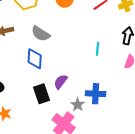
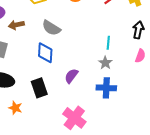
black rectangle: (42, 94) -> (39, 88), moved
gray star: (78, 105) -> (105, 63), moved

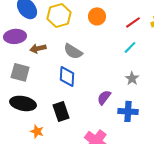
cyan line: (108, 43) -> (130, 47), moved, turned 40
gray star: (105, 63) -> (132, 78), moved
purple semicircle: (71, 76) -> (104, 97), moved

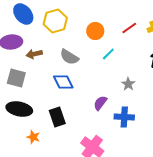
orange circle: (97, 16) -> (95, 31), moved
cyan line: (130, 47) -> (108, 54), moved
blue diamond: (67, 76) -> (63, 82), turned -30

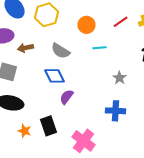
cyan line: (108, 54) -> (100, 48), turned 40
purple semicircle: (100, 103) -> (67, 97), moved
black rectangle: (57, 117) -> (49, 126), moved

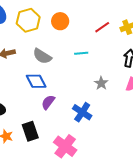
orange circle: (87, 25) -> (60, 21), moved
blue cross: (116, 111) -> (82, 112), moved, turned 30

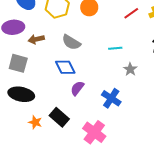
cyan line: (81, 53) -> (115, 48), moved
black rectangle: (30, 131) -> (59, 117), turned -30

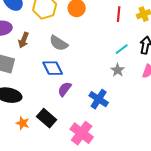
red line: (131, 13) -> (119, 14), turned -49
brown arrow: (36, 39) -> (24, 40), turned -56
cyan line: (115, 48) -> (122, 49), moved, turned -32

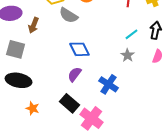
gray semicircle: (59, 43) -> (69, 15), moved
blue diamond: (53, 68) -> (80, 49), moved
black rectangle: (47, 118) -> (70, 103), moved

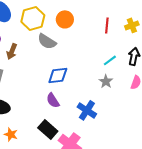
blue diamond: (80, 49) -> (58, 75), turned -70
purple semicircle: (75, 74) -> (53, 100), turned -70

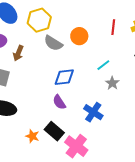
orange circle: (65, 19) -> (79, 36), moved
cyan line: (110, 60) -> (103, 65), moved
orange star: (11, 134) -> (32, 136), moved

